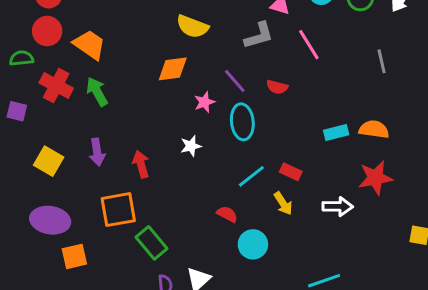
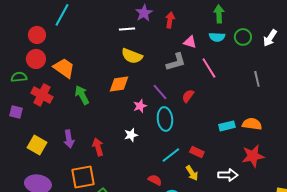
red semicircle: (277, 87) -> (188, 96), turned 112
green arrow: (97, 92) -> (82, 95), moved

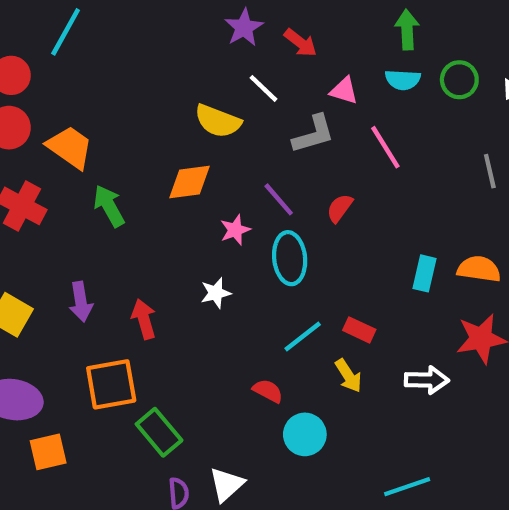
red arrow: (170, 20) -> (300, 43), turned 119
white line: (127, 29) -> (264, 88), moved, turned 49
cyan rectangle: (227, 126) -> (425, 273), turned -63

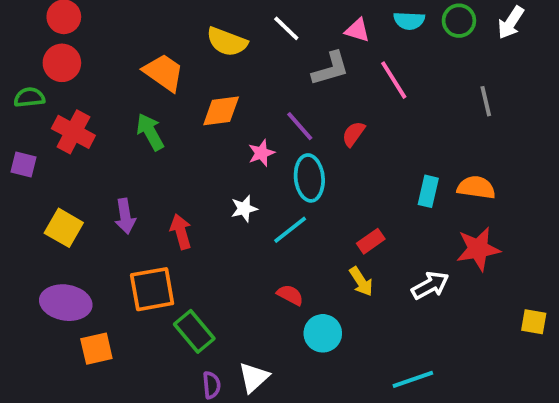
yellow semicircle: (218, 121) -> (227, 42), moved
orange trapezoid: (70, 147) -> (164, 72), moved
red rectangle: (359, 330) -> (371, 241), turned -60
cyan line: (303, 336) -> (290, 230), moved
white arrow: (427, 380) -> (430, 285), turned -30

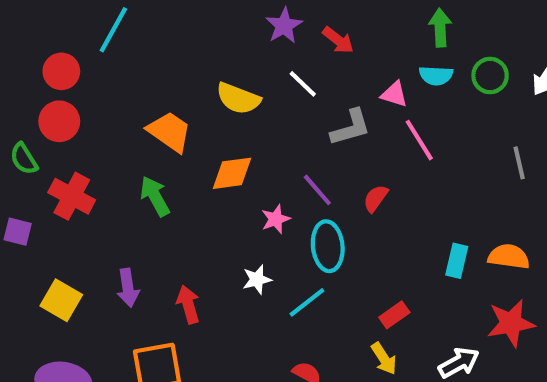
pink triangle: (357, 30) -> (394, 94), moved
green semicircle: (29, 97) -> (24, 159), turned -116

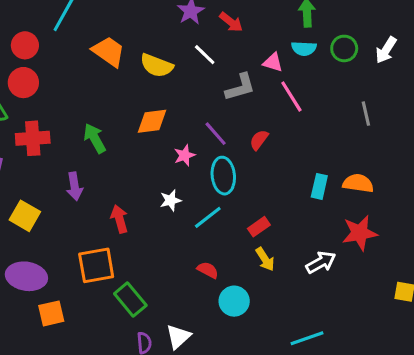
orange trapezoid: (170, 132) -> (109, 52), moved
red cross: (72, 196) -> (33, 138), turned -32
purple arrow: (128, 288) -> (75, 186), moved
red rectangle: (394, 315) -> (259, 227), moved

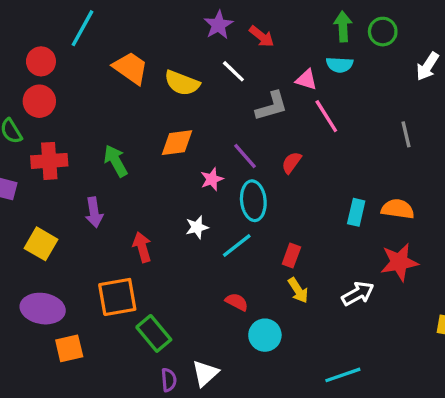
green circle: (344, 48) -> (383, 32), moved
red rectangle: (259, 227) -> (291, 255), turned -35

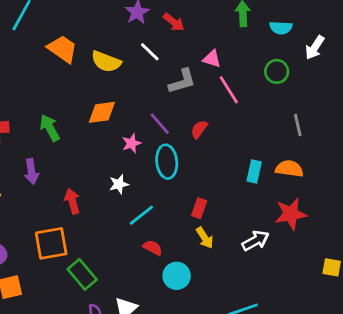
green circle: (383, 32) -> (277, 71), moved
cyan semicircle: (340, 65) -> (281, 28), moved
gray line: (406, 134) -> (298, 125), moved
cyan line: (237, 246) -> (141, 215), moved

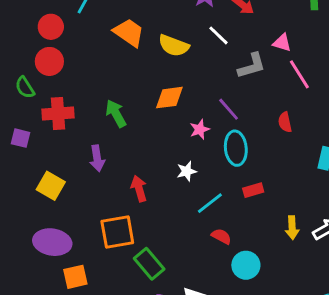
red semicircle: (199, 129) -> (285, 122), moved, turned -48
red rectangle: (199, 208) -> (253, 190), moved, turned 54
yellow arrow: (205, 238) -> (292, 228), moved, turned 30

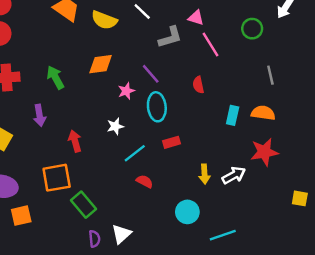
cyan circle: (246, 265) -> (187, 212), moved

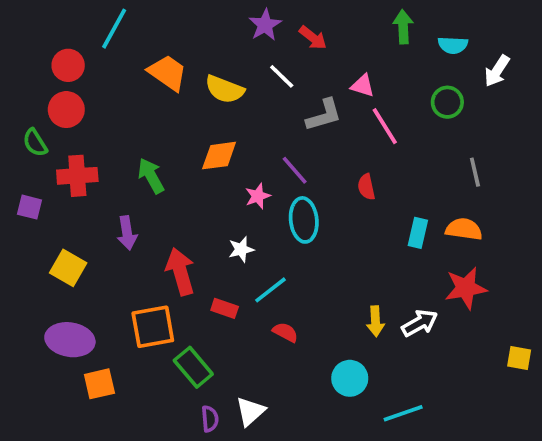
red arrow: (75, 141) -> (180, 272), size x1.4
red rectangle: (171, 142) -> (225, 308), moved, turned 35

